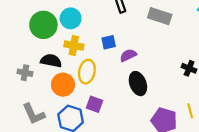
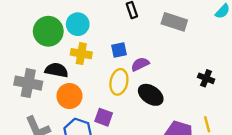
yellow ellipse: (87, 72) -> (119, 82), moved
gray cross: (25, 73) -> (28, 83), size x1.6
black ellipse: (138, 84) -> (151, 95), turned -35

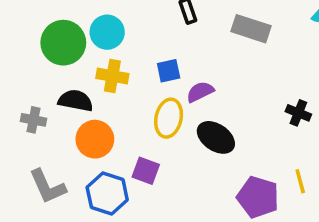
gray cross: (28, 83) -> (33, 120), size x0.6

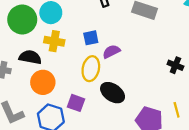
black ellipse: (216, 137) -> (113, 93), moved

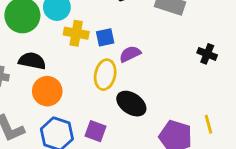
yellow cross: (54, 41) -> (76, 33), moved
black cross: (175, 65) -> (207, 54), moved
purple square: (76, 103) -> (95, 131), moved

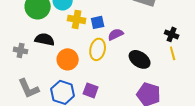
orange circle: (47, 91) -> (68, 59), moved
black ellipse: (131, 104) -> (140, 59), moved
yellow line: (209, 124) -> (173, 53), moved

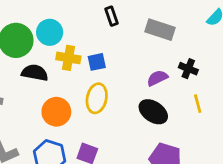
purple semicircle: (116, 34) -> (157, 78), moved
black cross: (172, 34) -> (188, 69), moved
black semicircle: (45, 39) -> (35, 73), moved

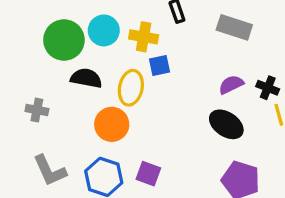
yellow cross: (68, 58) -> (144, 37), moved
black cross: (188, 69) -> (268, 88), moved
yellow ellipse: (97, 98) -> (131, 88), moved

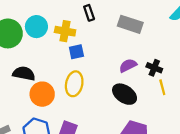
black semicircle: (86, 78) -> (24, 73), moved
yellow ellipse: (131, 88) -> (74, 84), moved

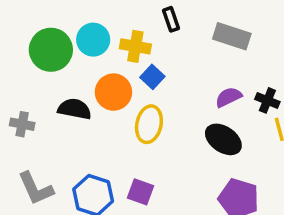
blue square: (76, 52) -> (152, 77), turned -35
orange circle: (42, 94) -> (113, 92), moved

